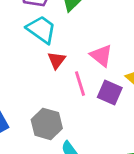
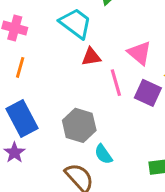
red triangle: (57, 60) -> (91, 57), turned 42

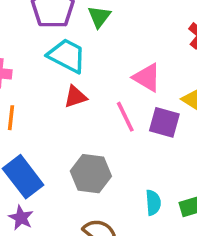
red triangle: (91, 57) -> (75, 97), moved
cyan semicircle: (103, 154) -> (153, 203), moved, turned -140

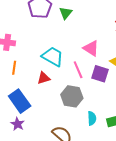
cyan trapezoid: (67, 56) -> (53, 56), moved
red triangle: (75, 97) -> (44, 78), moved
gray hexagon: (91, 174) -> (72, 96), moved

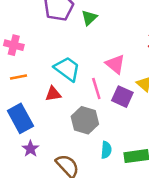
orange line: (14, 68) -> (19, 77), turned 64
purple star: (18, 124) -> (30, 149), moved

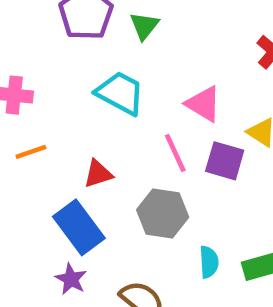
cyan trapezoid: (67, 69) -> (120, 93), moved
blue rectangle: (20, 118) -> (79, 227), moved

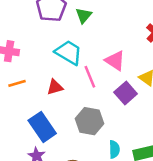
pink line: (175, 153) -> (90, 77), moved
purple square: (225, 161) -> (126, 93), turned 30
red triangle: (98, 174) -> (55, 87), moved

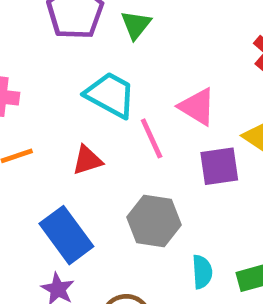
purple square: (126, 93) -> (219, 166), turned 35

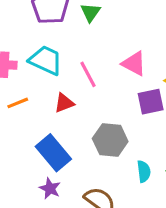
cyan trapezoid: (110, 95) -> (46, 60), moved
pink line: (152, 138) -> (88, 74), moved

